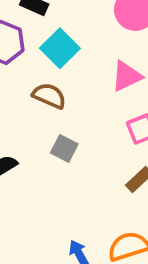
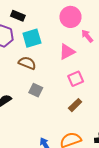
cyan square: (60, 48) -> (32, 38), turned 30

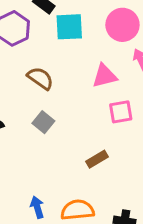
cyan square: (32, 38) -> (69, 27), moved
pink square: (76, 79) -> (121, 112), moved

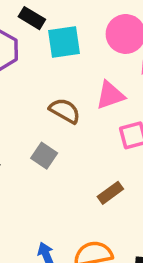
brown semicircle: (40, 78) -> (65, 111), moved

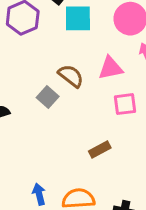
gray square: (44, 156) -> (48, 97), moved

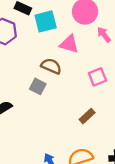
pink triangle: (111, 68) -> (69, 44), moved, turned 42

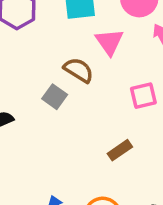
pink triangle: (69, 44) -> (109, 42), turned 30

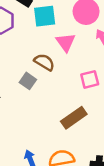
brown rectangle: (120, 150) -> (74, 118), size x1.5

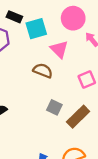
gray square: (28, 81) -> (54, 107), moved

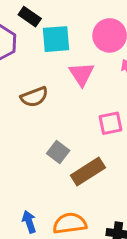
brown semicircle: (43, 71) -> (34, 97), moved, turned 126

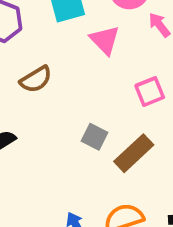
brown semicircle: (34, 97) -> (36, 79), moved

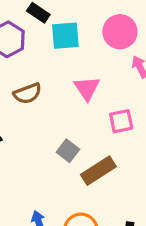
pink triangle: (105, 40) -> (87, 88), moved

